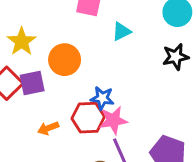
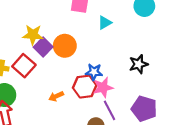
yellow star: (22, 42) -> (33, 35), turned -30
black star: (176, 57) -> (139, 64), moved
purple square: (32, 83) -> (43, 47), moved, turned -30

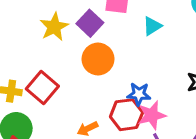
yellow star: (33, 35) -> (54, 27), moved, turned -30
purple square: (43, 47) -> (90, 23), moved

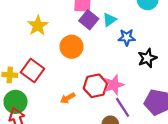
purple square: (90, 23) -> (89, 20), moved
blue star: (139, 94) -> (127, 37), moved

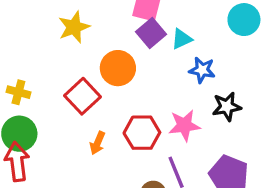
red square: (32, 70) -> (82, 96), moved
pink star: (114, 85) -> (184, 125), moved
orange arrow: (68, 98) -> (97, 143), turned -48

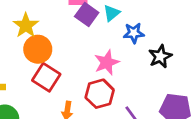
orange circle: (118, 68) -> (38, 49), moved
pink star: (184, 125) -> (107, 62), moved

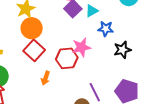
red hexagon: (100, 94) -> (67, 58), moved

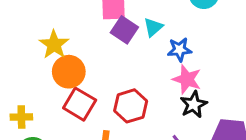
pink star: (81, 47) -> (187, 79), moved, turned -30
black star: (122, 50) -> (194, 105), moved

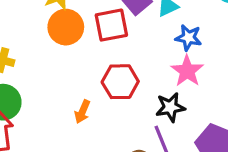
red square: (80, 104) -> (111, 25), moved, turned 32
black star: (194, 105) -> (170, 107), moved

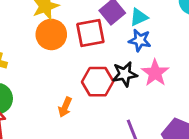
blue star: (189, 38) -> (140, 40), moved
black star: (170, 107) -> (125, 74), moved

